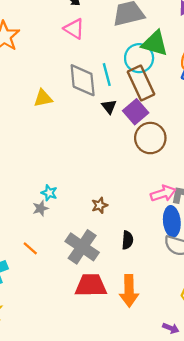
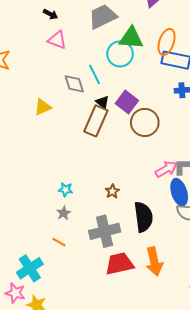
gray diamond: (83, 80) -> (74, 84), size x0.7
brown rectangle: (141, 83) -> (96, 121), moved, turned 60
gray star: (40, 208) -> (64, 213), moved
black semicircle: (127, 240) -> (143, 217), size x1.8
gray cross: (82, 247) -> (105, 231), turned -36

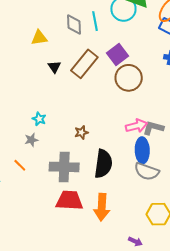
black triangle: (103, 102) -> (54, 67), moved

